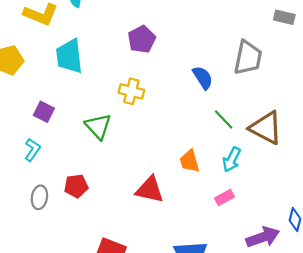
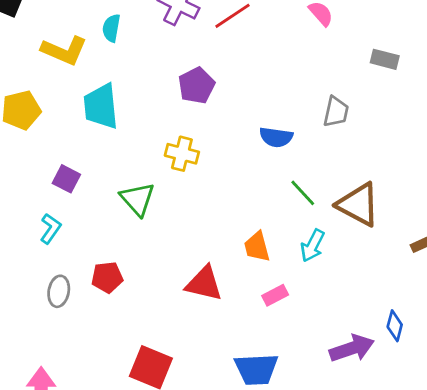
gray trapezoid: (248, 58) -> (336, 112), size x0.7
blue semicircle: (203, 78) -> (276, 137), turned 130
pink rectangle: (224, 198) -> (275, 295), moved

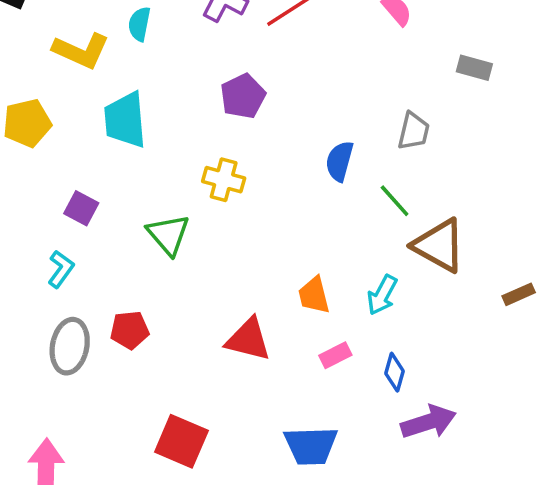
blue semicircle: (276, 137) -> (339, 161), turned 96
green line: (303, 193) -> (395, 201), moved
gray ellipse: (59, 291) -> (70, 346), size x1.4
blue diamond: (395, 326) -> (395, 372), moved

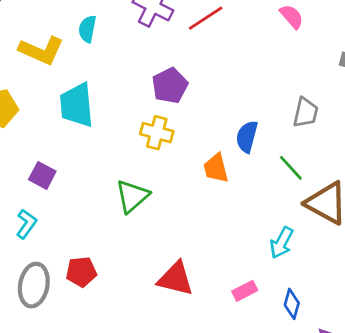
yellow cross: (224, 180) -> (157, 133), moved
green triangle: (168, 235) -> (132, 196), moved, turned 30
orange trapezoid: (314, 295) -> (216, 168), moved

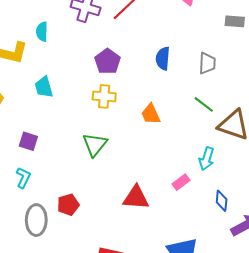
cyan trapezoid: (77, 105) -> (44, 87), size x0.7
blue semicircle: (247, 137) -> (163, 58), moved
pink rectangle: (245, 291) -> (181, 182), moved

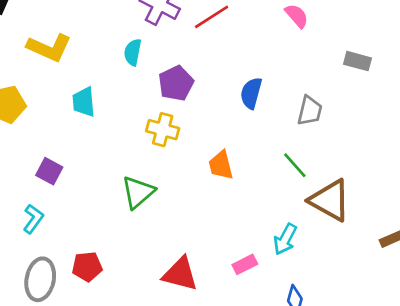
cyan semicircle: (42, 32) -> (133, 52), moved

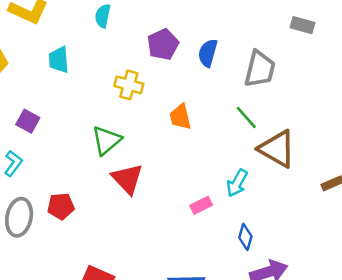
purple pentagon: (176, 83) -> (163, 44), moved
gray trapezoid: (310, 111) -> (260, 69), size x1.4
red triangle: (180, 274) -> (127, 179), moved, turned 32

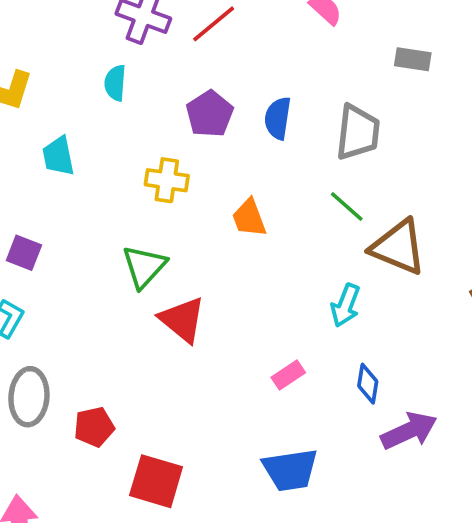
pink rectangle: (201, 205) -> (288, 375), moved
red pentagon: (61, 206) -> (94, 427), moved

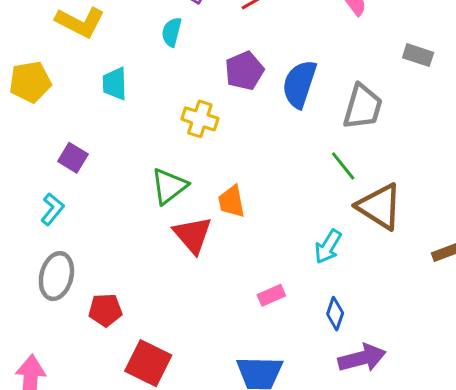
blue semicircle: (278, 118) -> (299, 84), size x1.4
orange trapezoid: (249, 218) -> (232, 201), moved

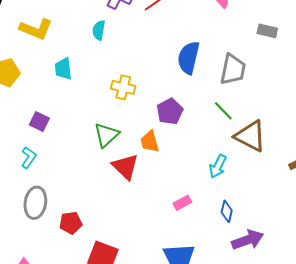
purple pentagon: (244, 71) -> (170, 111), moved

